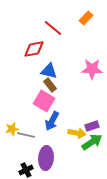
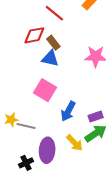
brown rectangle: (50, 85) -> (53, 43), moved
blue arrow: (52, 121) -> (68, 111), moved
yellow arrow: (77, 133) -> (74, 143), moved, turned 36

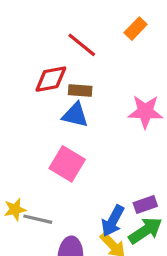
brown rectangle: (53, 43) -> (80, 90), turned -48
blue arrow: (68, 111) -> (113, 221), moved

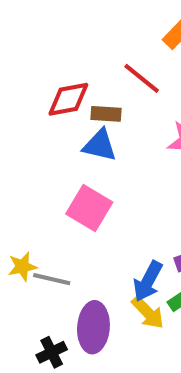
red line: (82, 45) -> (142, 78), moved

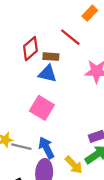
red diamond: (68, 99) -> (30, 49), turned -30
blue arrow: (148, 281) -> (46, 148), moved, turned 125

